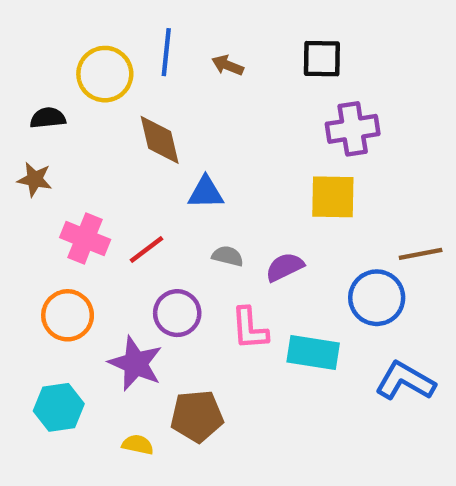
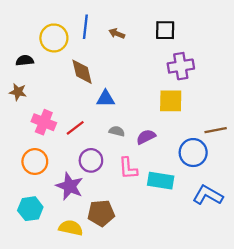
yellow semicircle: (138, 445) -> (71, 228), size x1.5

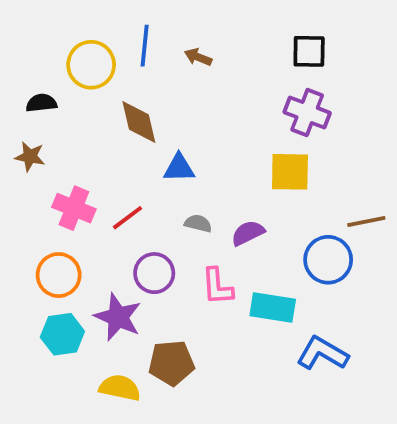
black square: (165, 30) -> (309, 51), moved
purple cross: (181, 66) -> (307, 113), turned 30
blue L-shape: (208, 195) -> (322, 353), moved
cyan hexagon: (30, 209) -> (62, 334), moved

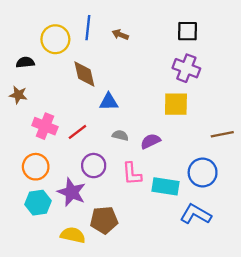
blue circle: (328, 260) -> (203, 172), moved

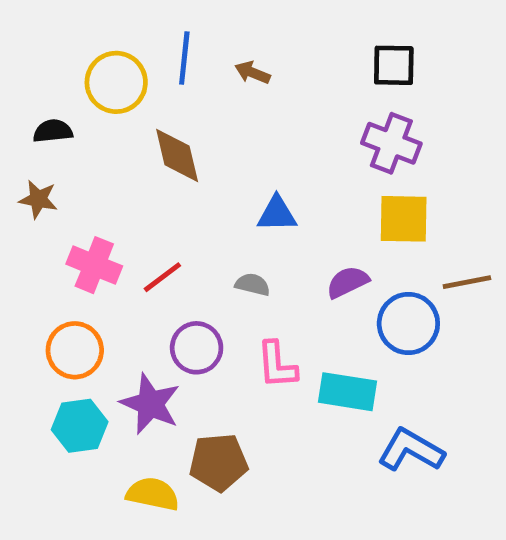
blue triangle: (109, 102) -> (277, 214), moved
yellow square: (176, 104) -> (404, 219), moved
purple semicircle: (150, 141) -> (348, 282), moved
blue circle: (203, 172) -> (408, 323), moved

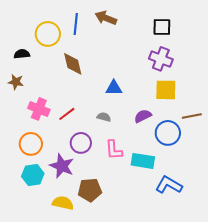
brown arrow: (253, 73) -> (106, 18), moved, size x1.5

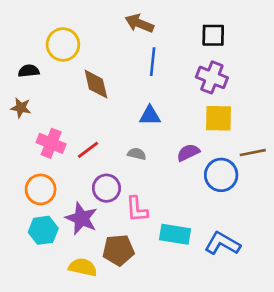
blue line: (76, 24) -> (153, 62), moved
pink L-shape: (114, 150) -> (137, 209), moved
cyan rectangle: (143, 161) -> (175, 234), moved

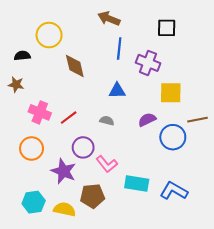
purple cross: (212, 77) -> (148, 63), moved
pink L-shape: (137, 209) -> (107, 164), turned -35
cyan hexagon: (43, 230) -> (34, 202), moved

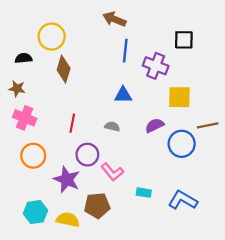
black square: (167, 28) -> (184, 40), moved
brown diamond: (75, 66) -> (64, 69), moved, turned 30
pink cross: (40, 112) -> (25, 118), moved
red line: (69, 118) -> (72, 123), turned -42
cyan rectangle: (137, 184) -> (144, 193), size x0.6

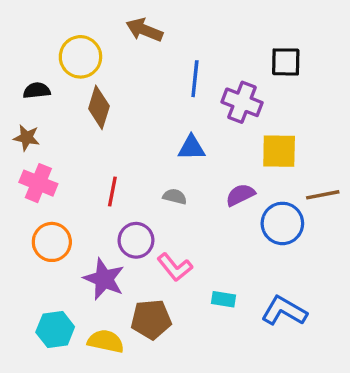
brown arrow: (114, 19) -> (144, 30), moved

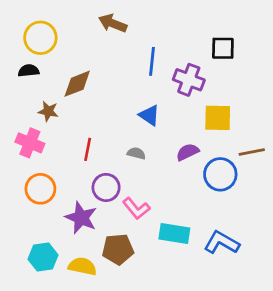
yellow circle: (80, 57) -> (40, 38), moved
brown diamond: (99, 107) -> (77, 84), turned 52
brown star: (27, 138) -> (48, 111), moved
blue triangle: (192, 148) -> (149, 115), turned 35
cyan rectangle: (224, 299) -> (174, 233), size x1.6

